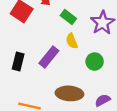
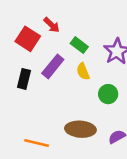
purple rectangle: (49, 57) -> (53, 66), moved
black rectangle: (18, 62) -> (24, 79), moved

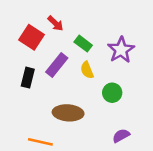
brown ellipse: (80, 129) -> (68, 113), moved

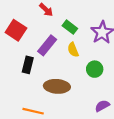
red square: (32, 37) -> (16, 30), moved
black rectangle: (28, 78) -> (28, 65), moved

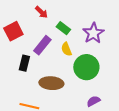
red square: (16, 30) -> (13, 31), turned 30
green circle: (95, 69) -> (86, 67), size x1.6

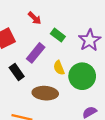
yellow semicircle: (66, 49) -> (59, 68), moved
black rectangle: (24, 63) -> (17, 72), turned -49

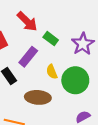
red arrow: (35, 18) -> (27, 21), size x1.5

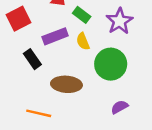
purple rectangle: (28, 57) -> (55, 36), turned 30
yellow semicircle: (52, 72) -> (83, 41), moved

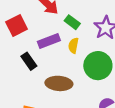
yellow semicircle: (83, 41) -> (73, 46), turned 32

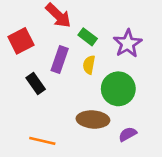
purple rectangle: (49, 41) -> (60, 59), turned -50
brown ellipse: (59, 83) -> (93, 119), moved

